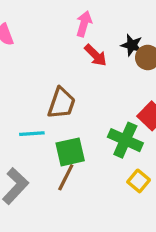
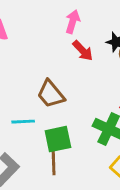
brown trapezoid: (62, 103) -> (51, 94), turned 120
brown line: (66, 177) -> (54, 162), turned -30

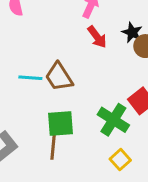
cyan line: (23, 122) -> (30, 78), moved

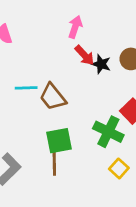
black star: (132, 32) -> (101, 64), moved
cyan line: (30, 78) -> (26, 88), moved

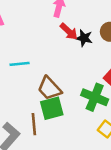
brown trapezoid: (53, 97) -> (49, 88), moved
brown line: (54, 163) -> (34, 124), moved

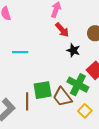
black star: (84, 38) -> (73, 50), moved
brown trapezoid: (49, 88) -> (62, 97), moved

